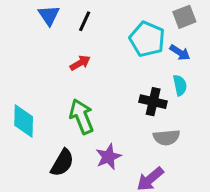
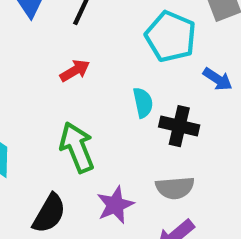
blue arrow: (180, 53) -> (218, 79), moved
cyan semicircle: (180, 85) -> (143, 103), moved
gray semicircle: (166, 137) -> (175, 188), moved

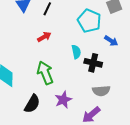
gray semicircle: (175, 188) -> (101, 91), moved

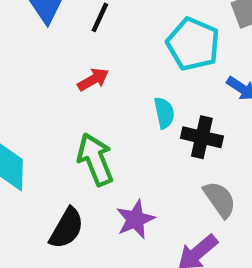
gray semicircle: (101, 91) -> (220, 199), turned -120

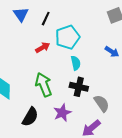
cyan pentagon: (193, 44) -> (67, 37), moved, turned 30
black cross: (202, 137) -> (79, 87), moved

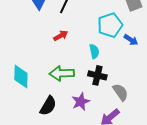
cyan pentagon: (67, 37) -> (110, 25), moved
green arrow: (44, 85) -> (62, 73), turned -70

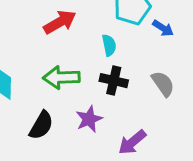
red arrow: (61, 36) -> (60, 22), size x1.5
gray semicircle: (120, 92) -> (163, 84), moved

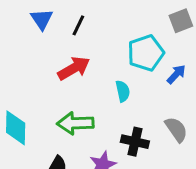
blue arrow: (163, 28) -> (176, 74), turned -80
black cross: (114, 81) -> (135, 142), moved

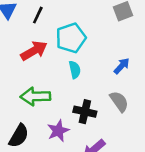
cyan pentagon: (146, 53) -> (71, 38), moved
blue arrow: (176, 74) -> (122, 66), moved

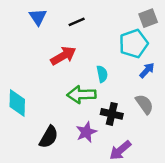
black line: (38, 15) -> (77, 22), moved, turned 42
cyan pentagon: (71, 38) -> (134, 44), moved
green arrow: (35, 96) -> (81, 95), moved

